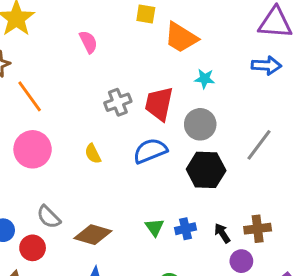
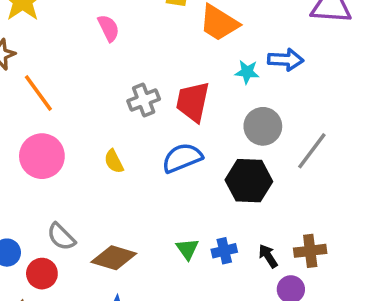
blue arrow: (266, 65) -> (286, 60), moved
gray circle: (200, 124) -> (263, 126), moved

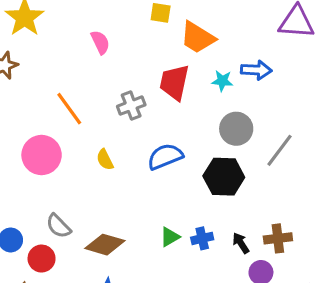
orange line: (38, 93) -> (69, 109), moved
red trapezoid: (193, 102) -> (174, 82), moved
green triangle: (187, 249) -> (170, 237), turned 35

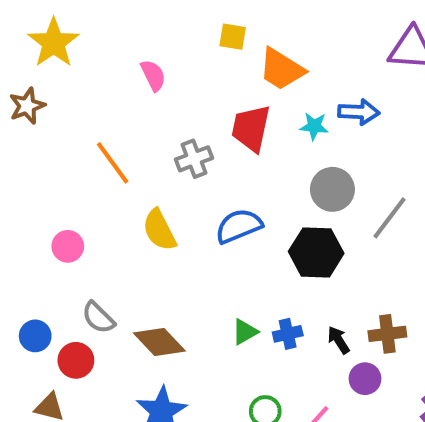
pink circle: (42, 155) -> (68, 246), moved, size x0.6
yellow semicircle: (105, 160) -> (159, 230), size x1.5
brown diamond: (105, 245) -> (159, 342), turned 30

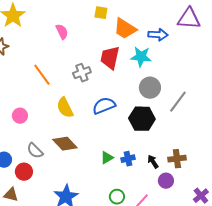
blue arrow: (359, 112) -> (158, 35), moved
cyan star: (314, 126) -> (141, 57), size x1.5
brown diamond: (159, 342) -> (65, 144), moved

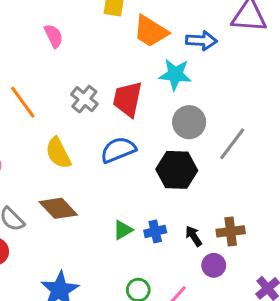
red trapezoid: (110, 58) -> (127, 99), moved
gray cross: (82, 73) -> (84, 99), turned -30

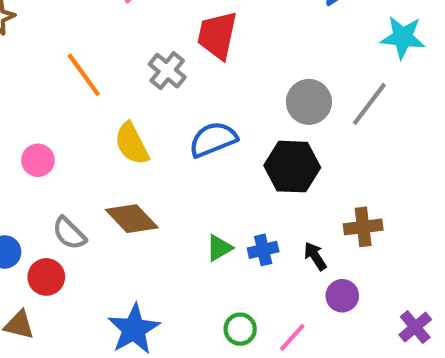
cyan star: (175, 74) -> (403, 37), moved
red trapezoid: (127, 99) -> (217, 35), moved
gray line: (232, 144) -> (369, 104), moved
brown cross: (231, 231) -> (363, 227), moved

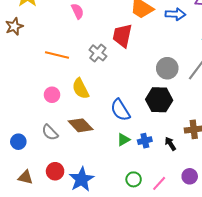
orange line: (84, 75) -> (57, 55), turned -40
blue semicircle: (213, 139) -> (120, 110), moved, turned -100
pink circle: (38, 160) -> (52, 95), moved
red circle: (46, 277) -> (55, 171), moved
purple circle: (342, 296) -> (190, 176), moved

